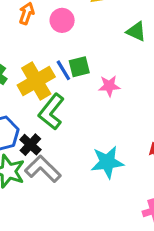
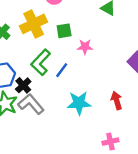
blue line: (63, 70) -> (62, 70), moved, turned 63
yellow cross: (36, 81) -> (34, 24), moved

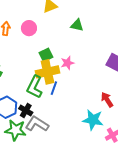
yellow cross: (34, 24) -> (47, 72), moved, turned 30
cyan star: (79, 103) -> (93, 120), moved, turned 30

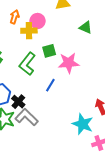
pink star: (67, 63) -> (69, 63), size x1.5
yellow cross: (47, 72) -> (29, 31), moved, size x0.7
green L-shape: (35, 87) -> (27, 64), moved

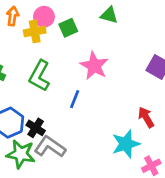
green square: (49, 51) -> (68, 28), moved
pink star: (69, 63) -> (94, 66), turned -30
cyan star: (83, 124) -> (126, 144), turned -30

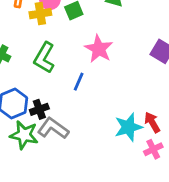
red arrow: (146, 117) -> (152, 122), moved
black cross: (36, 128) -> (39, 109), turned 36

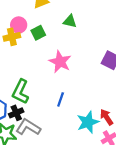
green L-shape: (44, 58) -> (20, 92), moved
blue line: (79, 82) -> (61, 99), moved

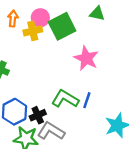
green square: (38, 33) -> (62, 26), size x1.6
green L-shape: (20, 92) -> (65, 99), moved, turned 95

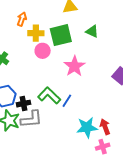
pink circle: (40, 18) -> (43, 51), moved
gray L-shape: (51, 131) -> (31, 119), turned 130

